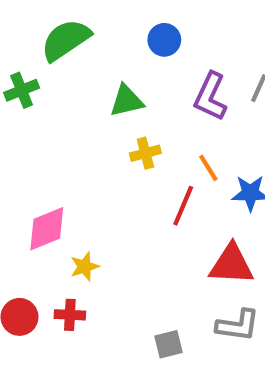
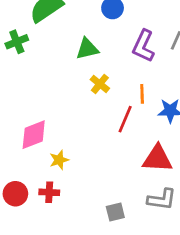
yellow cross: (145, 153) -> (100, 84), turned -36
orange line: (208, 168) -> (142, 94), turned 30

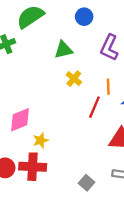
red cross: (49, 192) -> (33, 167), size x1.6
gray square: (115, 212) -> (86, 183), turned -35

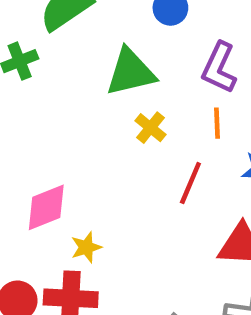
green triangle: (64, 50) -> (131, 72), size x1.4
orange line: (108, 87) -> (217, 123), moved

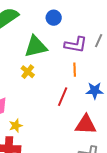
purple L-shape: (219, 68) -> (76, 45), turned -105
yellow cross: (150, 128) -> (28, 72), moved

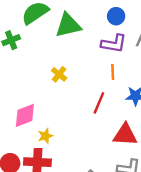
blue circle: (54, 18) -> (116, 16), moved
green triangle: (36, 47) -> (68, 25), moved

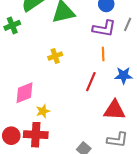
yellow cross: (59, 74) -> (55, 56), turned 32

